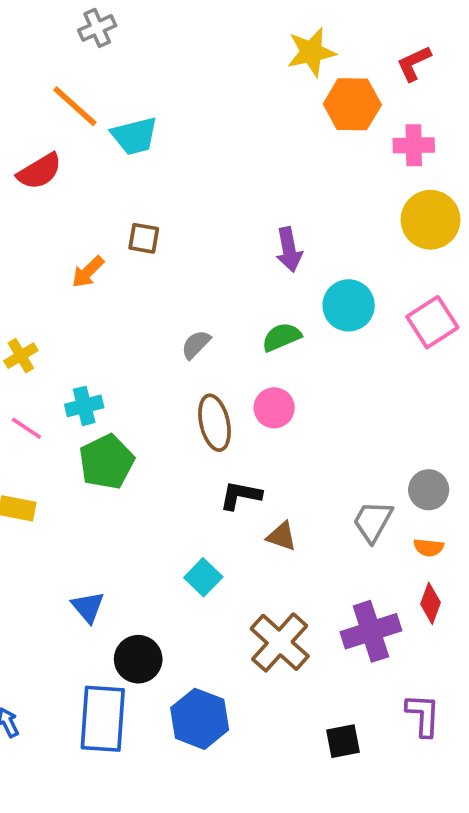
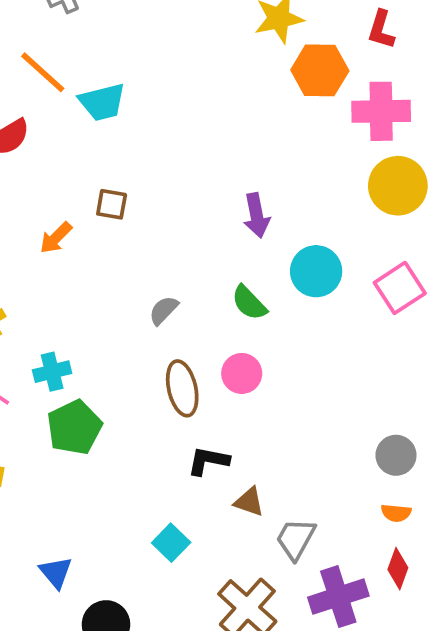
red L-shape: (414, 63) -> (381, 30), turned -48
pink cross: (414, 145) -> (381, 111), size x1.4
green semicircle: (282, 337) -> (249, 303), turned -111
gray trapezoid: (373, 521) -> (296, 539), moved

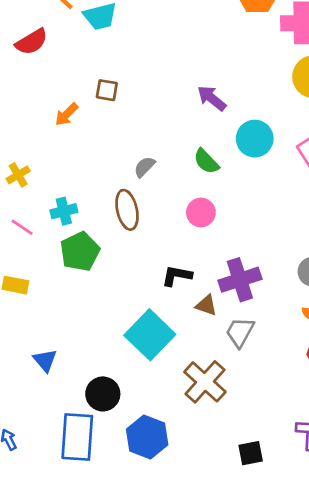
purple arrow: (257, 215) -> (212, 98), turned 140
brown ellipse: (182, 388) -> (127, 210), moved
cyan square: (171, 543) -> (150, 335), size x1.8
blue triangle: (56, 572) -> (45, 360), moved
purple cross: (338, 597) -> (240, 280), moved

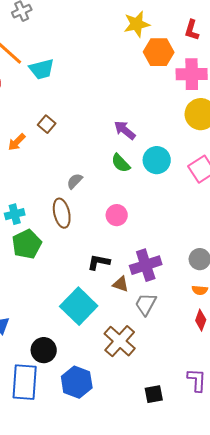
brown square: (107, 90) -> (47, 124), turned 30
green semicircle: (206, 161) -> (121, 163), moved

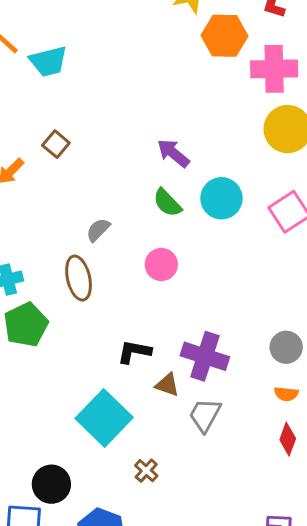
pink circle: (117, 215) -> (161, 264), moved
purple cross: (146, 265) -> (205, 356), turned 36
brown cross: (120, 341) -> (146, 471), moved, size x0.5

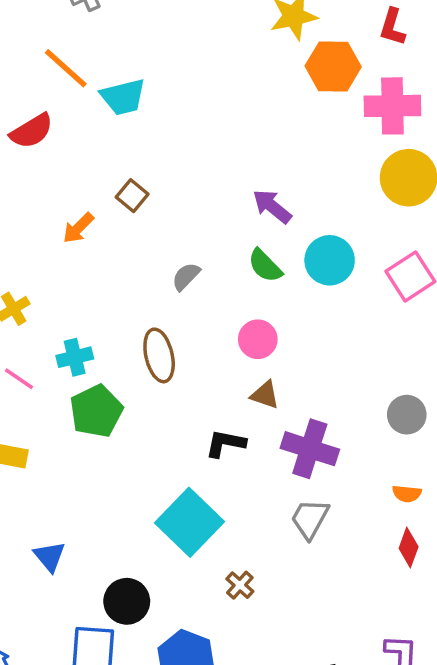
gray semicircle: (98, 230) -> (186, 276), moved
gray circle: (286, 347) -> (407, 415), moved
brown triangle: (167, 385) -> (265, 395), moved

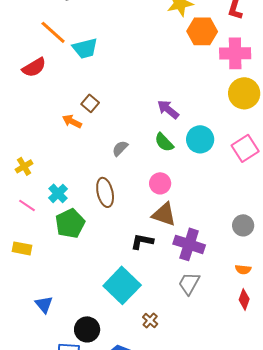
orange arrow: (78, 228) -> (72, 121), moved, turned 72
cyan cross: (75, 357) -> (58, 193), turned -30
brown triangle: (265, 395) -> (164, 214), size x1.5

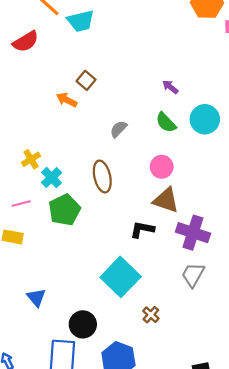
purple arrow: (168, 109) -> (170, 87), size x0.7
yellow cross: (24, 166) -> (31, 159), moved
pink line: (27, 205) -> (21, 203), moved, turned -48

